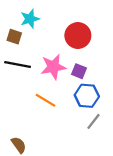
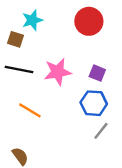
red circle: (78, 36) -> (89, 21), moved
purple square: (79, 71) -> (97, 73), moved
orange line: (46, 100) -> (30, 110), moved

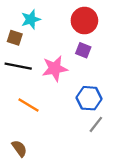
purple square: (97, 73) -> (83, 50), moved

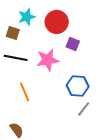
red circle: (84, 21) -> (57, 22), moved
orange line: (28, 105) -> (25, 92), turned 36

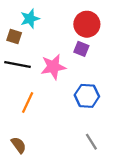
red circle: (57, 22) -> (87, 24), moved
orange line: (25, 92) -> (28, 103), turned 48
gray line: (84, 109) -> (91, 142), moved, turned -70

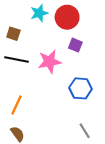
cyan star: (30, 19) -> (39, 13), moved
red circle: (87, 24) -> (67, 17), moved
orange line: (28, 103) -> (17, 105), moved

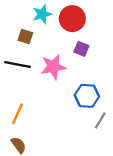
brown square: (13, 34) -> (25, 37), moved
gray line: (85, 131) -> (100, 120), moved, turned 63

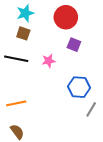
cyan star: (42, 14) -> (25, 13), moved
pink star: (53, 67) -> (49, 61), size x0.6
orange line: (18, 114) -> (16, 103), turned 54

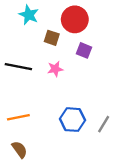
cyan star: (25, 13) -> (29, 15), turned -30
brown square: (23, 33) -> (52, 38), moved
blue hexagon: (79, 87) -> (72, 120), moved

